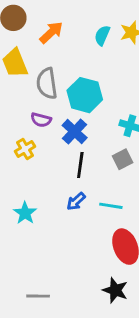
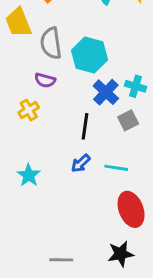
blue cross: (75, 132) -> (106, 92), moved
black star: (115, 290) -> (121, 254), turned -30
gray line: (38, 296) -> (61, 260), moved

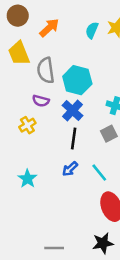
blue cross: (106, 92) -> (72, 111), moved
cyan line: (116, 168) -> (99, 173), turned 42

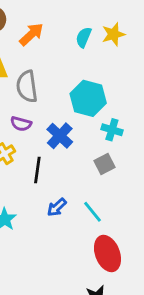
cyan hexagon: (77, 80) -> (88, 98), moved
black line: (74, 139) -> (37, 170), moved

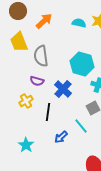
cyan semicircle: (84, 37) -> (79, 23), turned 80
cyan line: (93, 212) -> (81, 126), moved

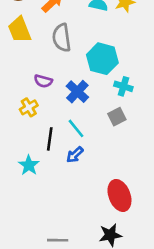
gray semicircle: (41, 56) -> (62, 38), moved
black line: (48, 112) -> (50, 139), moved
cyan line: (81, 126) -> (76, 128), moved

